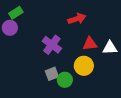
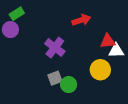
red triangle: (90, 44) -> (108, 41), moved
yellow circle: (84, 66) -> (100, 70), moved

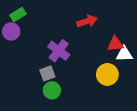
gray square: (55, 78) -> (47, 73), moved
green circle: (69, 85) -> (52, 90), moved

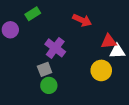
green rectangle: (18, 14) -> (33, 14), moved
red arrow: (87, 21) -> (82, 20), turned 42

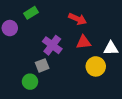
red triangle: (109, 42) -> (84, 42), moved
green circle: (49, 85) -> (30, 82), moved

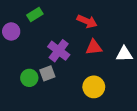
yellow circle: (96, 66) -> (94, 87), moved
green circle: (30, 82) -> (29, 78), moved

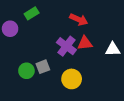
purple cross: (59, 51) -> (66, 46), moved
yellow circle: (94, 87) -> (72, 79), moved

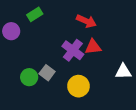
white triangle: (113, 49) -> (123, 72), moved
gray square: (43, 67) -> (47, 73), turned -32

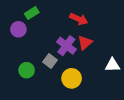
purple circle: (11, 31) -> (18, 29), moved
red triangle: (93, 47) -> (85, 43), turned -35
gray square: (47, 73) -> (50, 61), moved

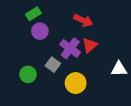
purple circle: (18, 29) -> (40, 31), moved

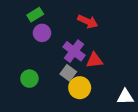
red triangle: (90, 45) -> (94, 60), moved, turned 35
gray square: (53, 65) -> (68, 73), moved
white triangle: (119, 69) -> (125, 97), moved

